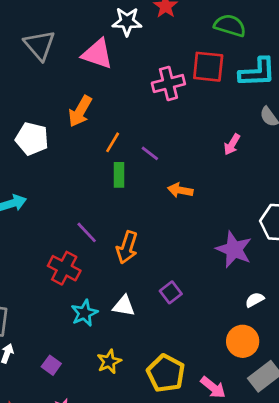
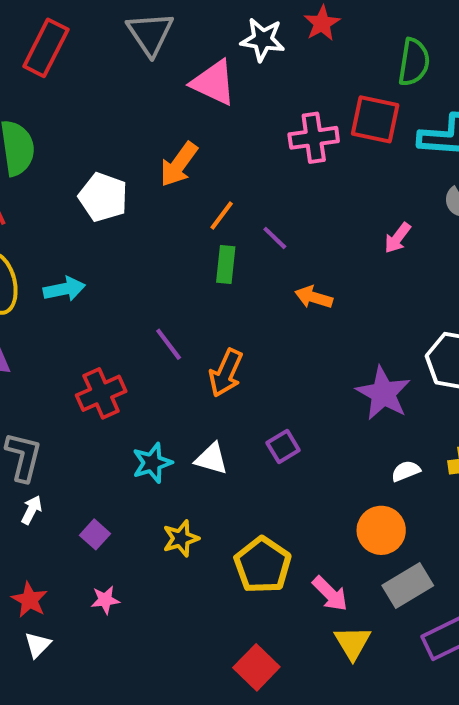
green semicircle: (230, 25) -> (414, 62), turned 76
gray triangle: (40, 45) -> (150, 33), moved
red cross: (64, 268) -> (101, 393), moved, turned 32

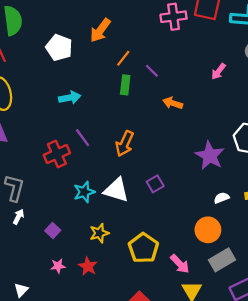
cyan arrow: (64, 289) -> (70, 98), moved
purple line: (169, 344) -> (83, 138), moved
white triangle: (211, 459) -> (116, 190), size x1.4
red star: (30, 600) -> (88, 266), moved

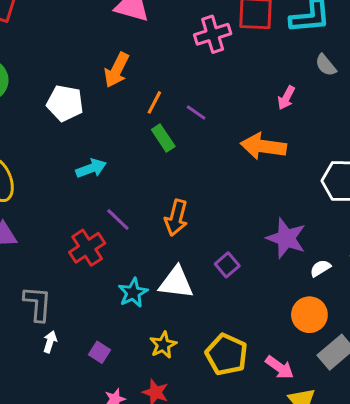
green rectangle: (125, 85) -> (163, 138), turned -30
orange arrow: (173, 103) -> (263, 146), moved, size x1.6
purple star: (210, 156) -> (286, 238), moved

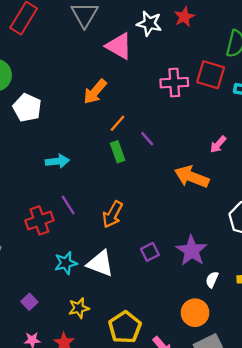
white pentagon: (65, 103) -> (27, 108), moved
purple square: (227, 265) -> (150, 252), moved
white semicircle: (320, 268) -> (212, 280), turned -49

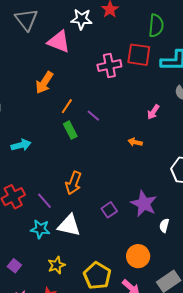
orange arrow: (192, 177) -> (135, 142), size x0.5
purple line: (68, 205) -> (45, 201), moved
cyan star: (66, 263) -> (40, 229), turned 30
orange circle: (195, 313) -> (138, 256), moved

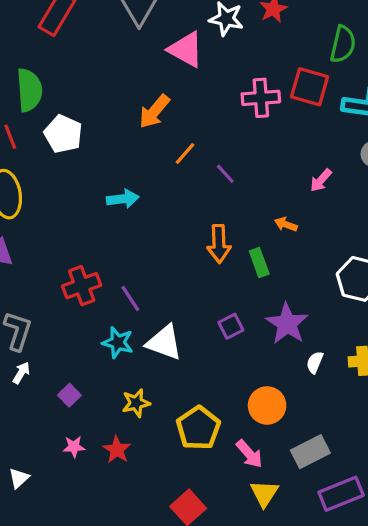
green rectangle: (70, 130) -> (259, 263), moved
cyan arrow: (21, 145) -> (123, 199), moved
orange arrow: (73, 183) -> (219, 244), moved, turned -30

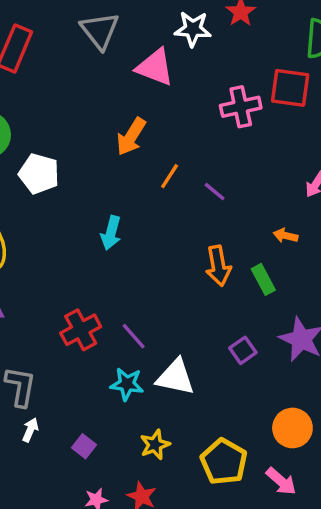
cyan arrow: (123, 199) -> (111, 233), turned 120

